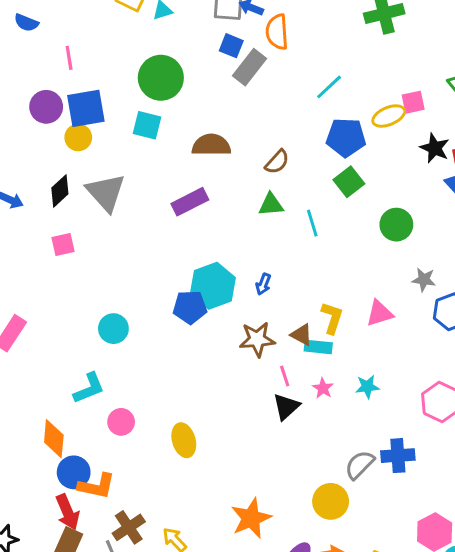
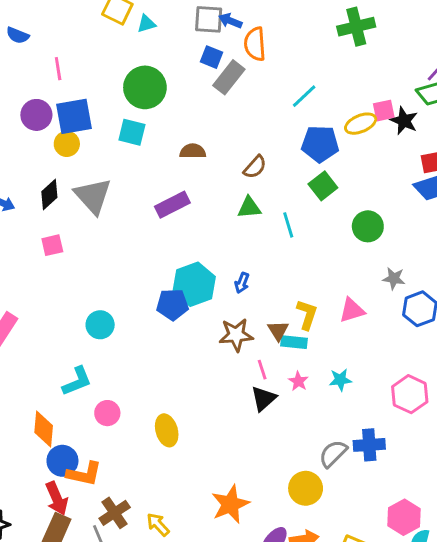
brown semicircle: (211, 145) -> (193, 151), size x0.7
black star: (435, 148) -> (404, 121), moved
brown triangle: (302, 335) -> (278, 331), turned 30

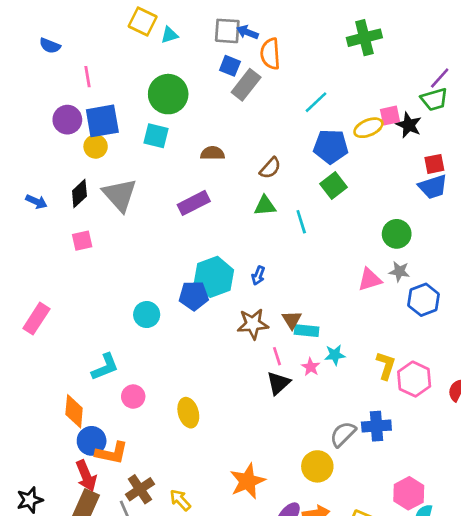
green circle: (368, 226) -> (397, 234), moved
pink triangle: (352, 310) -> (370, 280), moved
yellow L-shape: (307, 315) -> (386, 366), moved
cyan circle: (100, 325) -> (147, 315), moved
cyan star: (340, 380) -> (335, 355), moved

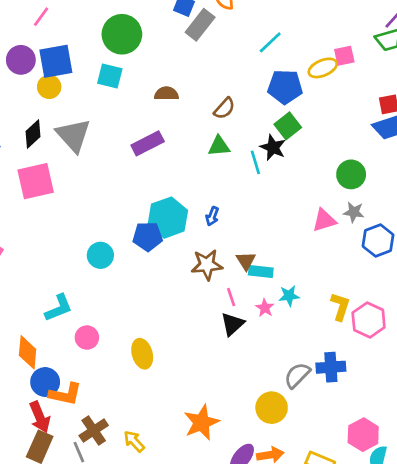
pink line: (88, 77) -> (41, 17), turned 45
black star: (409, 125) -> (273, 147), moved
pink square: (82, 241) -> (36, 181), size x1.8

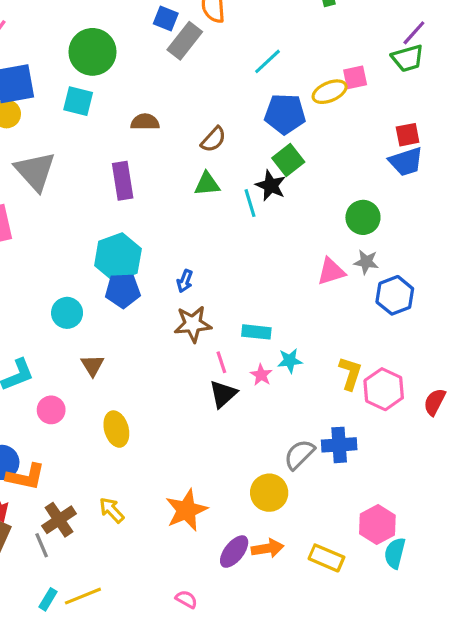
purple rectangle: (148, 143) -> (123, 181), turned -72
blue arrow: (212, 216) -> (185, 281), moved
cyan hexagon: (168, 218) -> (118, 257), moved
brown triangle: (246, 261) -> (92, 365), moved
yellow arrow: (134, 441) -> (112, 510), moved

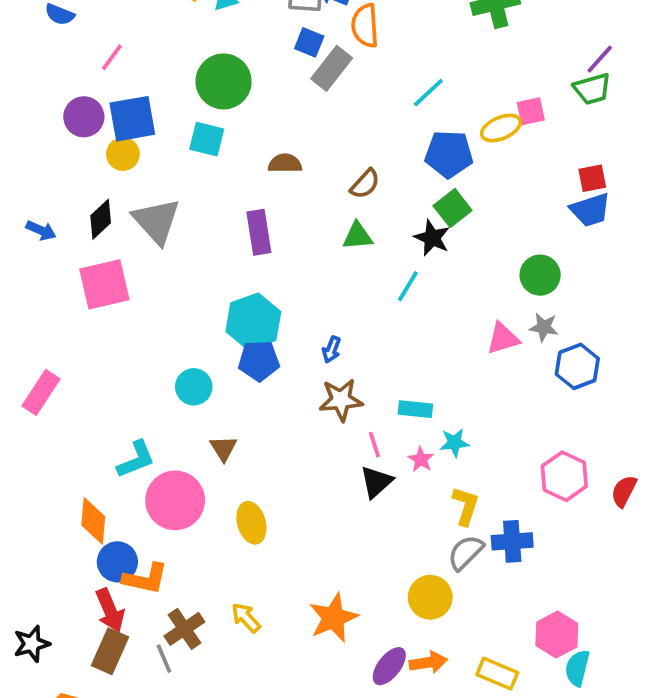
cyan line: (250, 203) -> (408, 286), moved, turned 48
yellow L-shape: (350, 373) -> (466, 506), moved
pink circle: (51, 410) -> (175, 500), size x1.8

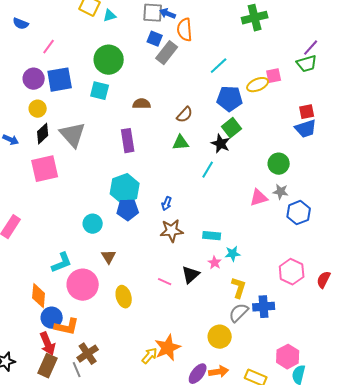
yellow circle: (123, 154) -> (38, 109), moved
pink line: (374, 445) -> (165, 282), moved, turned -48
yellow arrow: (246, 618) -> (150, 356), moved, turned 84

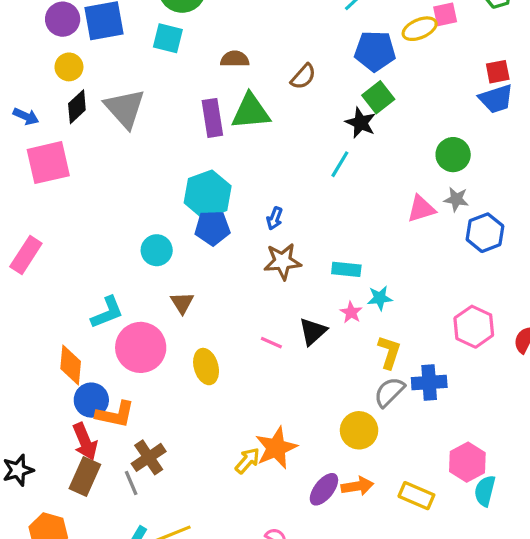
green triangle: (181, 143) -> (251, 112), moved, size x1.5
pink square: (45, 169) -> (48, 163), moved

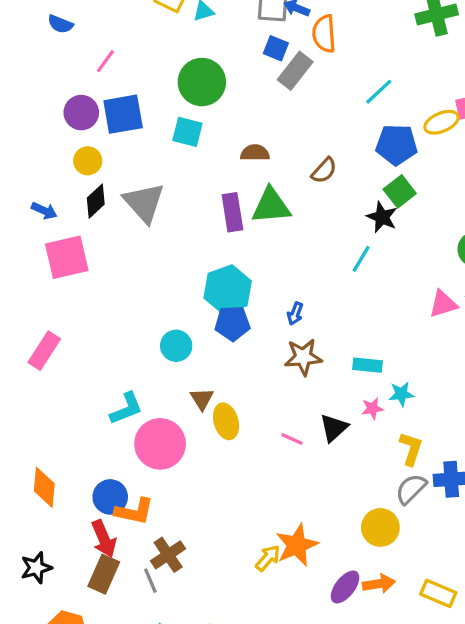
pink star: (351, 312) -> (372, 408), turned 30
orange diamond: (71, 365) -> (44, 487), moved
yellow ellipse: (206, 367) -> (226, 421), moved

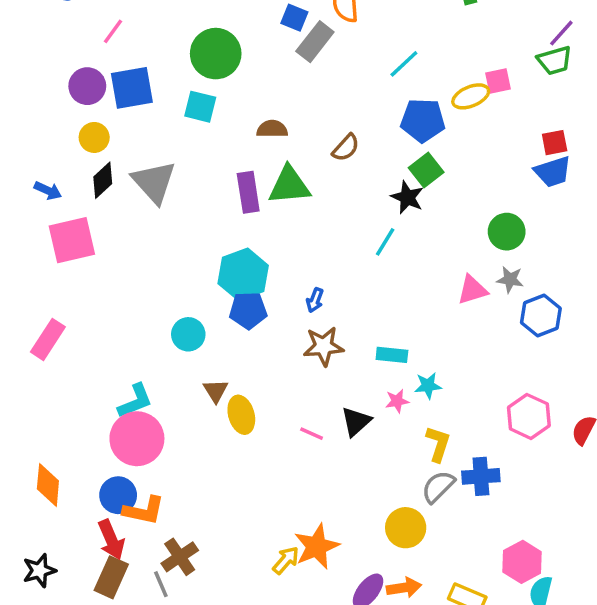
pink circle: (160, 444) -> (137, 439), moved

